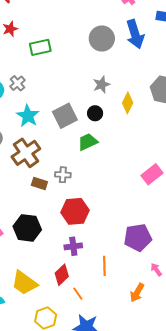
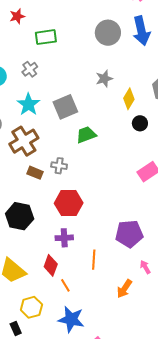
gray cross: (17, 83) -> (30, 69), moved
black circle: (95, 113) -> (140, 123), moved
red diamond: (62, 275) -> (51, 265), turned -30

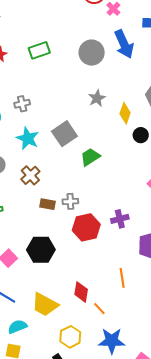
green rectangle: (46, 37) -> (39, 50), moved
gray cross: (30, 69) -> (22, 104), turned 35
brown cross: (24, 141) -> (30, 175), size x0.7
gray cross: (59, 166) -> (70, 201), moved
purple cross: (64, 238) -> (120, 219), moved

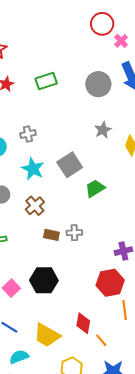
red hexagon: (86, 227) -> (110, 283), moved

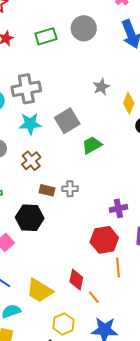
gray circle: (98, 84) -> (84, 28), moved
gray cross: (28, 134) -> (26, 89), size x1.8
cyan star: (33, 169) -> (30, 124), turned -30
black hexagon: (44, 280) -> (30, 218), moved

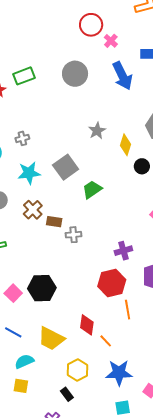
green rectangle: (46, 36) -> (24, 76), moved
gray cross: (26, 89) -> (22, 138), size x0.5
brown rectangle: (47, 190) -> (54, 222), moved
black hexagon: (30, 218) -> (42, 288), moved

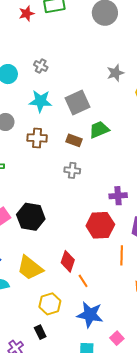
gray cross: (22, 138) -> (41, 66), turned 32
brown cross: (33, 210) -> (37, 138), turned 36
brown rectangle: (54, 222) -> (74, 140), moved
orange line: (128, 310) -> (122, 255), moved
black rectangle: (67, 394) -> (40, 332), moved

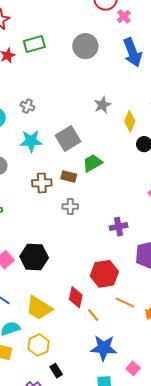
brown cross: (37, 138) -> (42, 183), moved
red hexagon: (100, 225) -> (104, 274), moved
orange line: (122, 255) -> (125, 302), moved, turned -60
yellow hexagon: (50, 304) -> (39, 345), moved

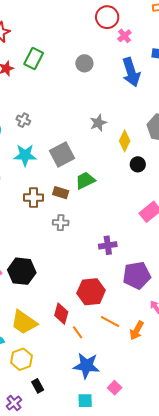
green rectangle: (34, 44) -> (34, 58), turned -50
gray circle: (85, 46) -> (84, 63), size x0.7

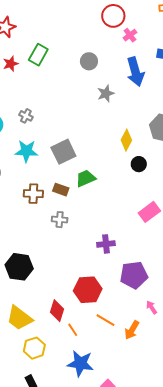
gray star: (98, 123) -> (106, 94), moved
yellow hexagon: (22, 359) -> (34, 348), moved

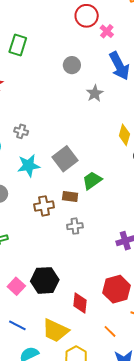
green rectangle: (38, 55) -> (18, 45), moved
red diamond: (57, 311) -> (80, 303), moved

